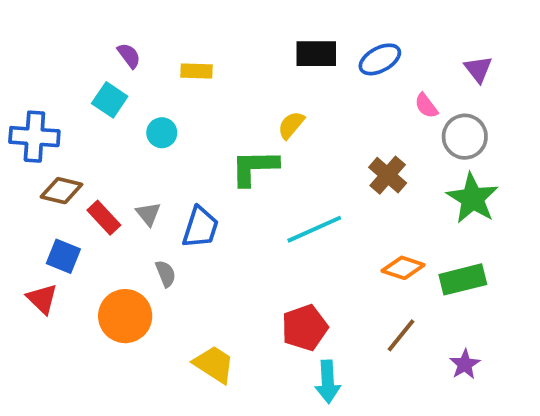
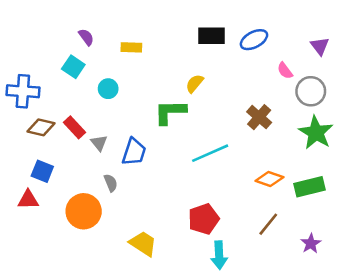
red rectangle: (104, 218) -> (75, 127), moved
red triangle: (42, 299) -> (28, 200), turned -45

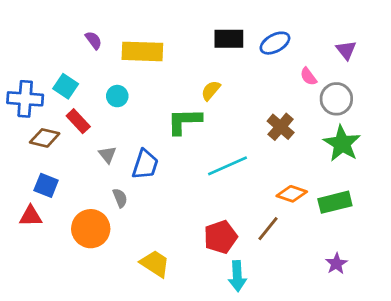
yellow rectangle: (131, 47) -> (142, 51), size x1.8
cyan square: (73, 67) -> (66, 86), moved
red rectangle: (75, 127) -> (78, 121), moved
brown line: (268, 224) -> (268, 229), moved

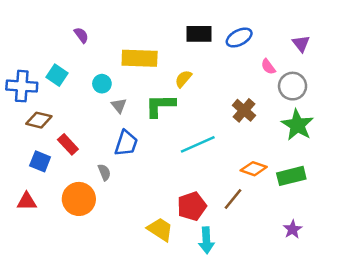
yellow rectangle: (142, 51) -> (140, 58), moved
red rectangle: (78, 121) -> (68, 144), moved
gray triangle: (107, 155) -> (119, 106), moved
red triangle: (31, 216) -> (27, 201), moved
yellow trapezoid: (155, 264) -> (160, 229), moved

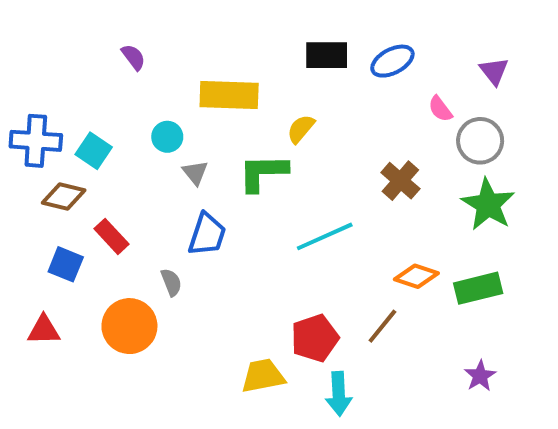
cyan square: (57, 75) -> (94, 151), moved
yellow trapezoid: (160, 229) -> (263, 376), turned -44

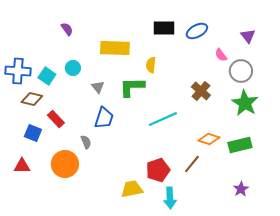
yellow semicircle: (301, 129) -> (151, 65), turned -35
cyan circle: (167, 137) -> (73, 68), moved

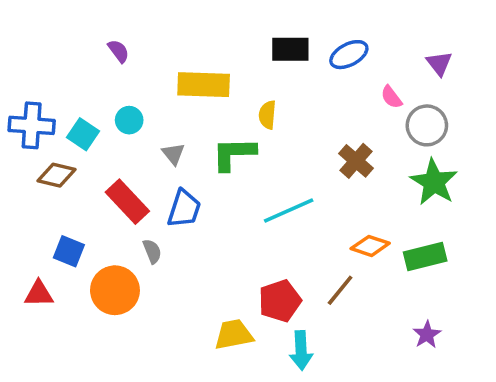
red rectangle: (56, 119) -> (127, 202), moved, size x1.4
blue square: (33, 133) -> (69, 251), moved

